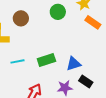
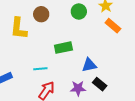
green rectangle: (46, 60) -> (63, 48), moved
cyan line: (17, 61) -> (40, 69), moved

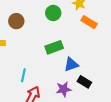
green rectangle: (63, 48) -> (54, 47), moved
cyan line: (40, 69) -> (23, 75), turned -64

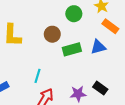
brown circle: (16, 21) -> (52, 34), moved
blue triangle: (71, 65) -> (98, 47), moved

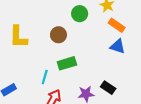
blue triangle: (98, 47) -> (118, 46), moved, turned 35
green rectangle: (72, 49) -> (67, 63), moved

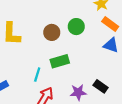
green circle: (80, 14) -> (76, 27), moved

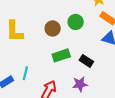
cyan line: (37, 75) -> (25, 73), moved
black rectangle: (101, 86) -> (86, 61), moved

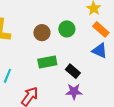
purple star: (80, 84) -> (74, 92), moved

